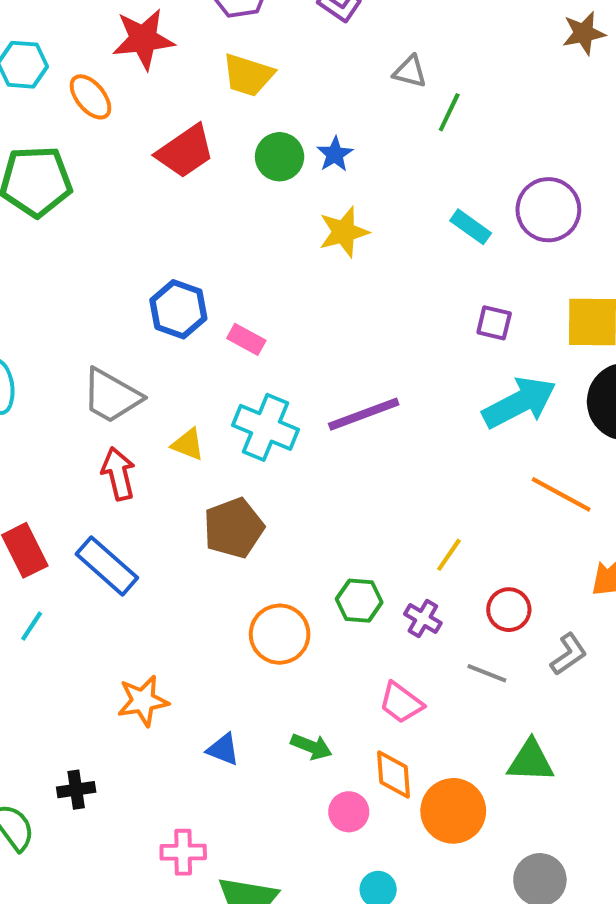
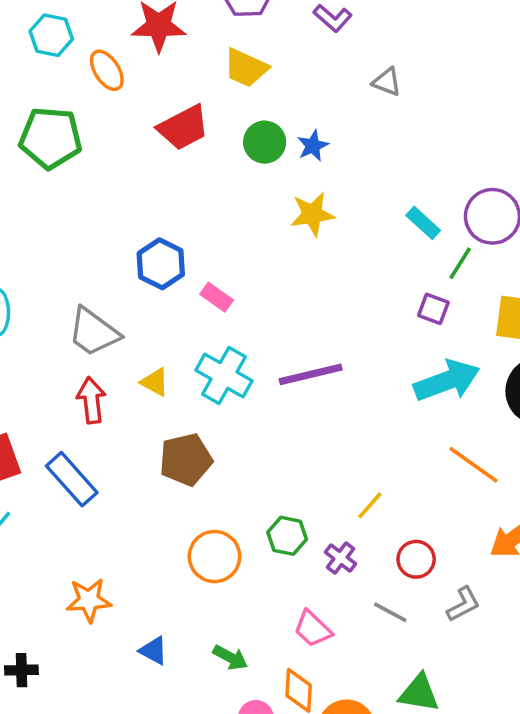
green line: (449, 112) -> (460, 263), moved

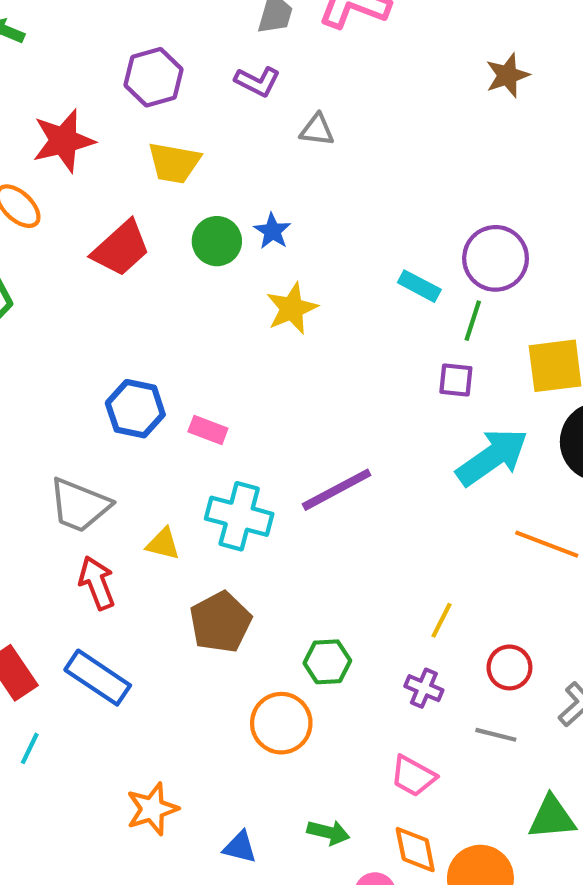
gray triangle: (387, 82) -> (317, 130), moved
green hexagon: (287, 536) -> (327, 662), moved

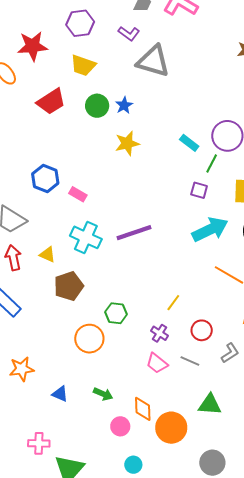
gray triangle: (317, 130) -> (153, 61), size x2.0
yellow triangle: (163, 544) -> (47, 255), moved
pink trapezoid: (413, 776) -> (157, 363), moved

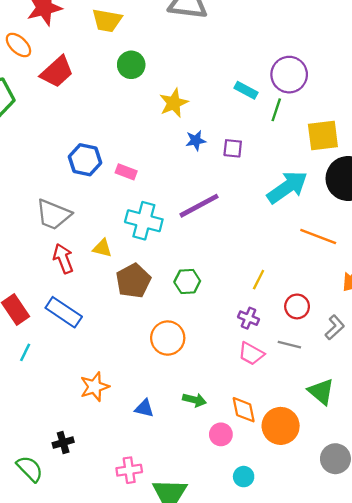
red trapezoid: (51, 102) -> (57, 72), moved
blue star: (124, 105) -> (196, 140), moved, turned 30
purple square: (199, 190) -> (233, 148), moved
green hexagon: (116, 313) -> (187, 281), moved
green triangle: (210, 405) -> (321, 391), turned 45

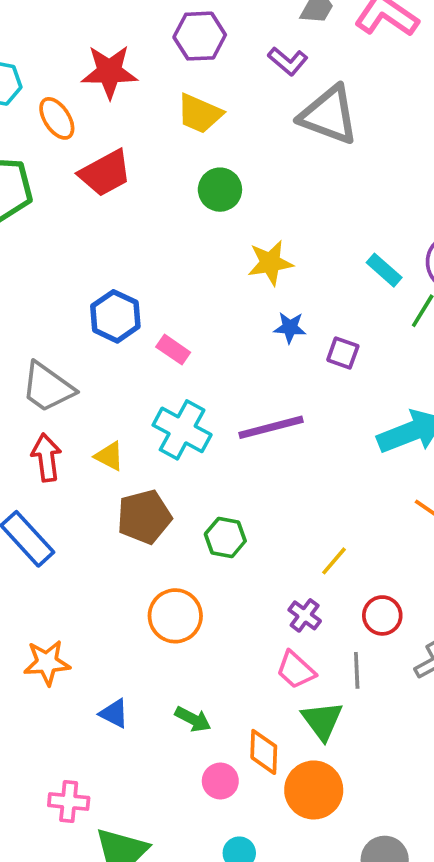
gray line: (289, 345) -> (357, 670), turned 60
green triangle: (321, 391) -> (322, 721), moved

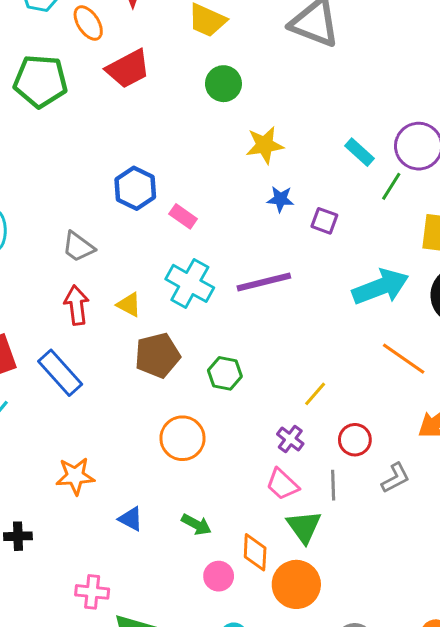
gray trapezoid: (48, 387) -> (78, 247), size x0.7

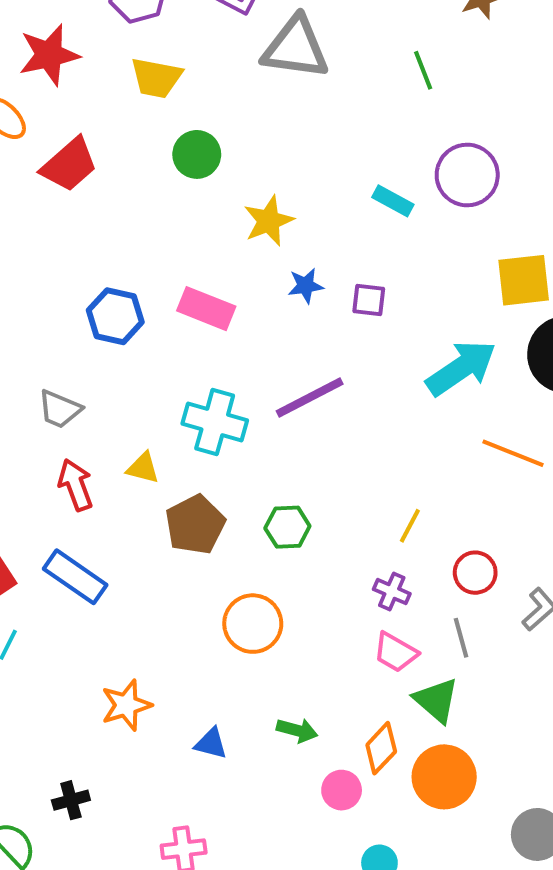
green line: (391, 186) -> (423, 70), moved, turned -40
pink rectangle: (183, 216) -> (206, 309), moved, size x1.5
orange diamond: (255, 552) -> (381, 748), turned 54

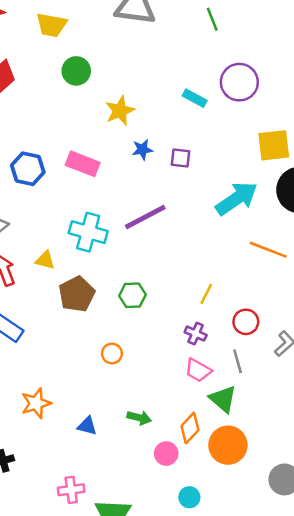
orange circle: (253, 624) -> (112, 354), size x0.6

